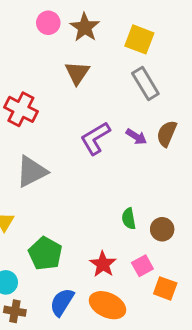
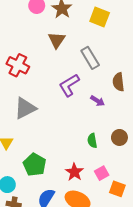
gray rectangle: (145, 84) -> (90, 58), moved
brown semicircle: (167, 134) -> (118, 82), turned -30
purple arrow: (136, 137) -> (97, 101), moved
brown circle: (162, 229) -> (119, 137), moved

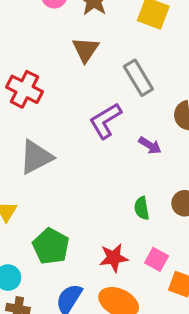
red star: (74, 172) -> (114, 258), turned 30
pink square: (102, 173) -> (157, 259), turned -32

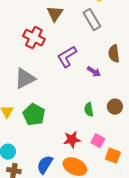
gray rectangle: (138, 78) -> (92, 20), moved
red cross: (24, 89) -> (34, 38), moved
green pentagon: (51, 246) -> (34, 115), moved

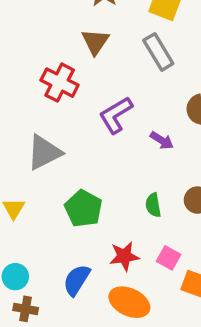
green pentagon: (34, 115) -> (83, 209), moved
blue semicircle: (45, 165) -> (77, 280), moved

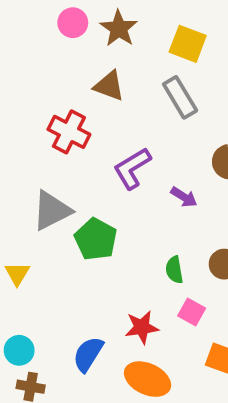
brown triangle: (95, 42) -> (109, 86), turned -44
green pentagon: (83, 209) -> (96, 239), moved
pink square: (169, 258) -> (192, 312), moved

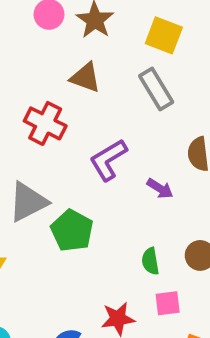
pink square: (192, 312) -> (168, 303), turned -36

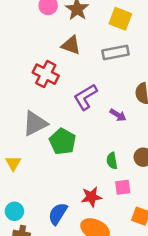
gray rectangle: (156, 89) -> (116, 52), turned -70

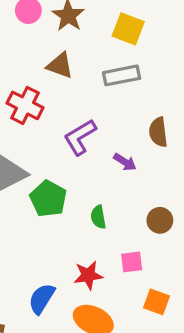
green semicircle: (112, 161) -> (98, 217), moved

